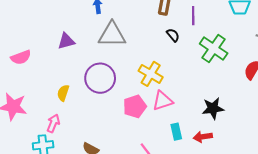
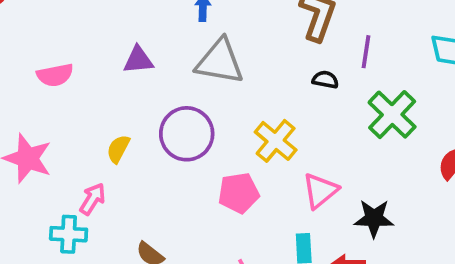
black semicircle: (173, 35) -> (325, 80), turned -48
pink triangle: (163, 101) -> (320, 191), moved, turned -30

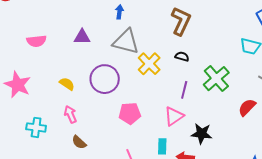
purple line: (366, 52) -> (184, 90), moved
yellow cross: (276, 141) -> (149, 64), moved
yellow semicircle: (118, 149) -> (67, 84), turned 91
pink arrow: (92, 199) -> (70, 114), moved, turned -60

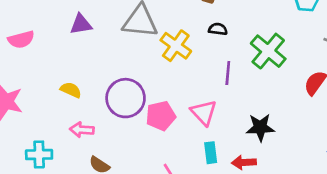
purple circle: (105, 79) -> (126, 98), moved
pink arrow: (70, 114) -> (82, 130), turned -54
pink triangle: (174, 116) -> (204, 113), moved, turned -30

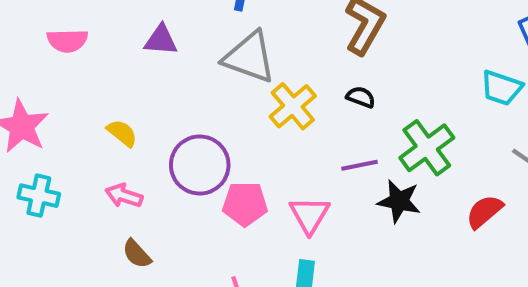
purple line: (228, 73) -> (359, 165), turned 60
black star: (260, 127) -> (399, 201), moved
cyan cross: (39, 155) -> (39, 196), moved

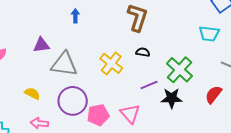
gray triangle: (249, 57) -> (64, 64), moved

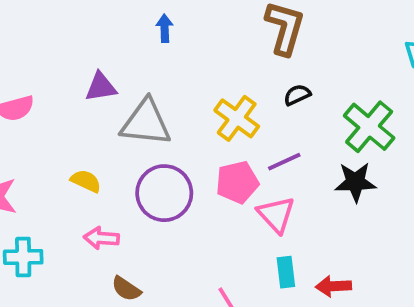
black semicircle: (143, 52) -> (297, 95), turned -32
purple line: (149, 85) -> (284, 162), moved
pink pentagon: (98, 115) -> (237, 182), moved

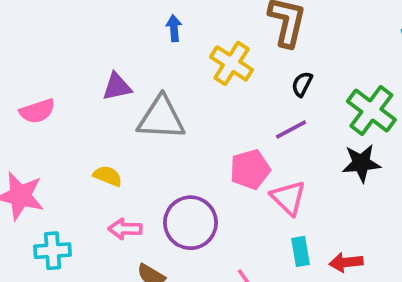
black semicircle: (297, 95) -> (302, 84), turned -35
yellow cross: (237, 118) -> (232, 63), moved
purple line: (284, 162) -> (291, 130), moved
purple circle: (164, 193) -> (190, 223), moved

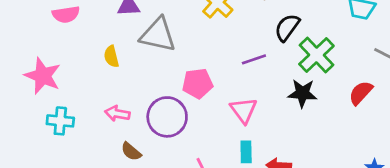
black semicircle: (302, 84) -> (287, 27), moved, size x1.5
pink pentagon: (250, 169) -> (198, 83), moved
yellow semicircle: (108, 176) -> (111, 56), moved, turned -135

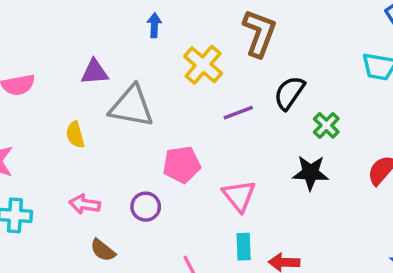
green cross: (316, 55) -> (326, 125), size x0.6
purple line: (254, 59) -> (238, 113), moved
purple circle: (167, 117) -> (146, 207), size x0.6

